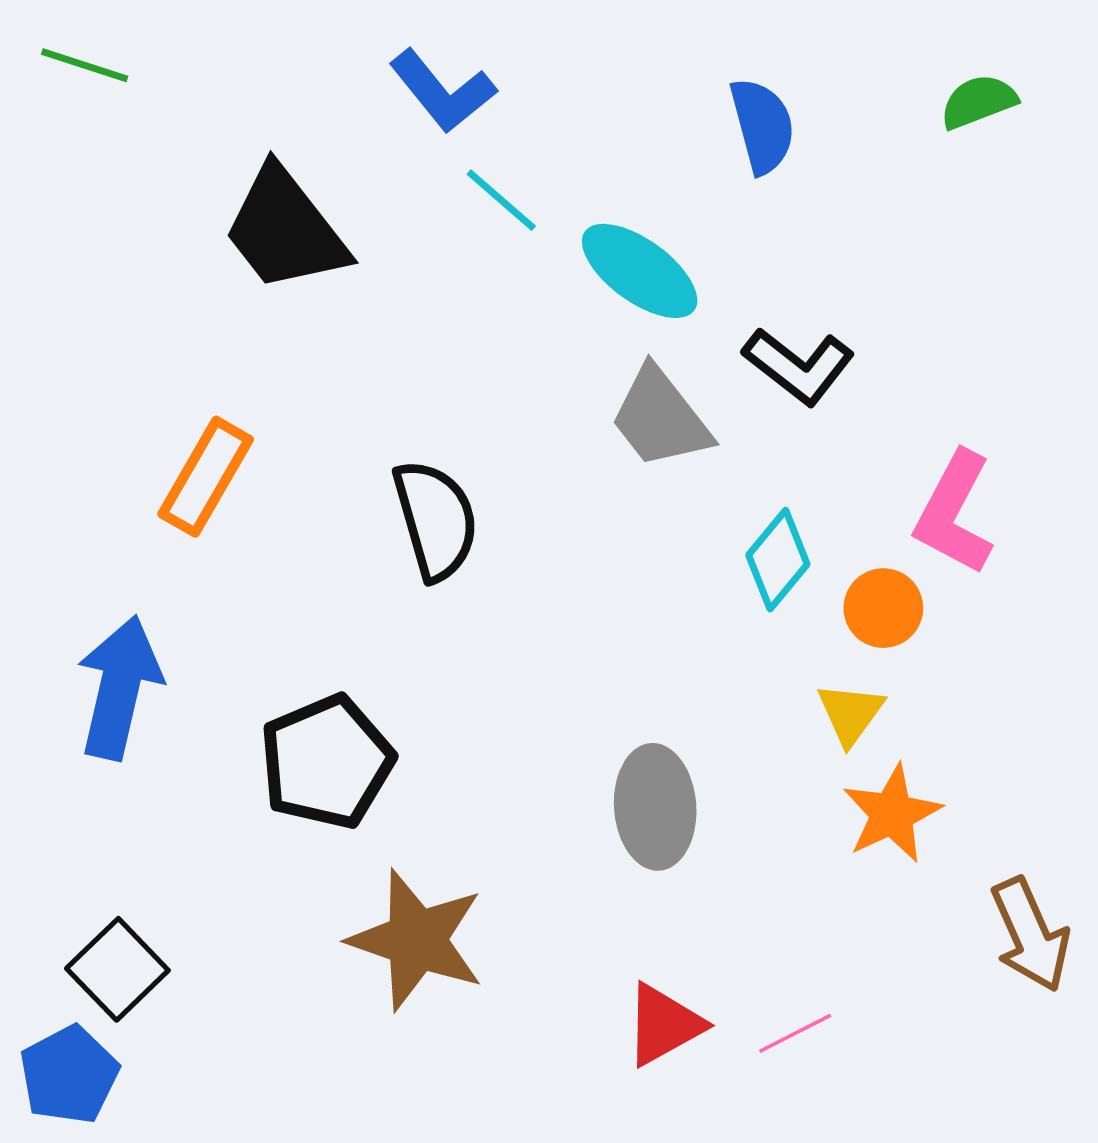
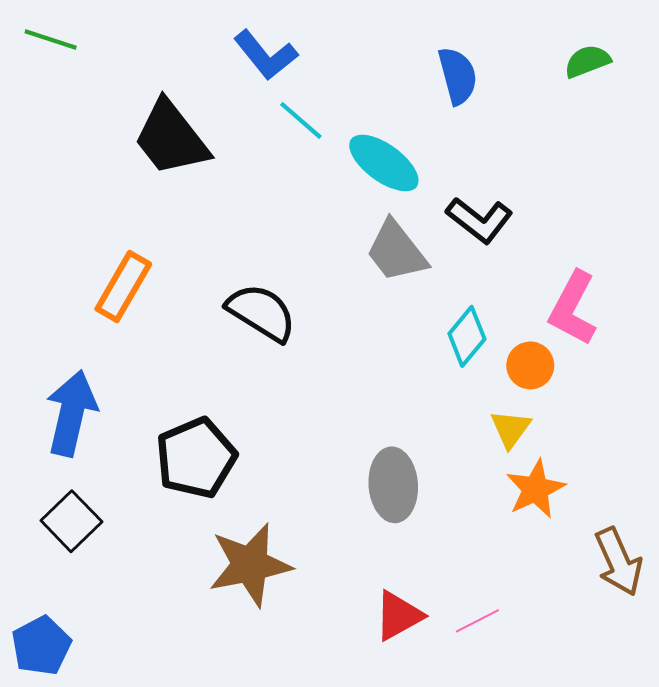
black semicircle: (436, 520) -> (261, 312), turned -42
brown star: (417, 940) -> (250, 565), turned -30
black square: (117, 969) -> (71, 521), moved

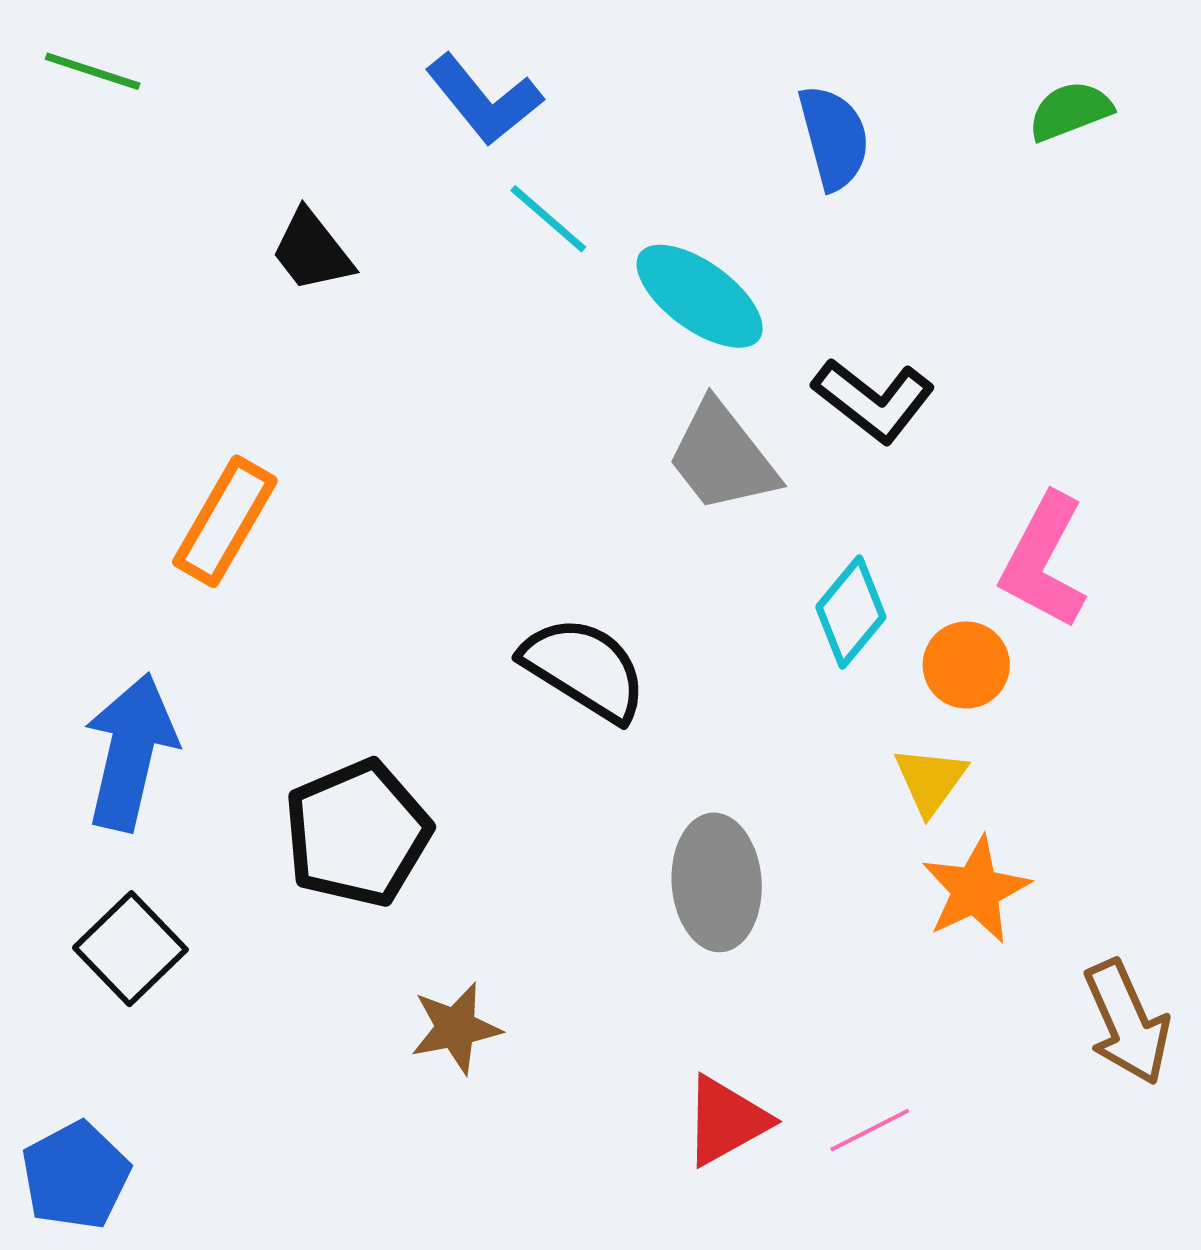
black trapezoid: (171, 138) -> (312, 251), size x0.6
black semicircle: (261, 312) -> (584, 669), moved
brown star: (250, 565) -> (456, 1028), size x0.6

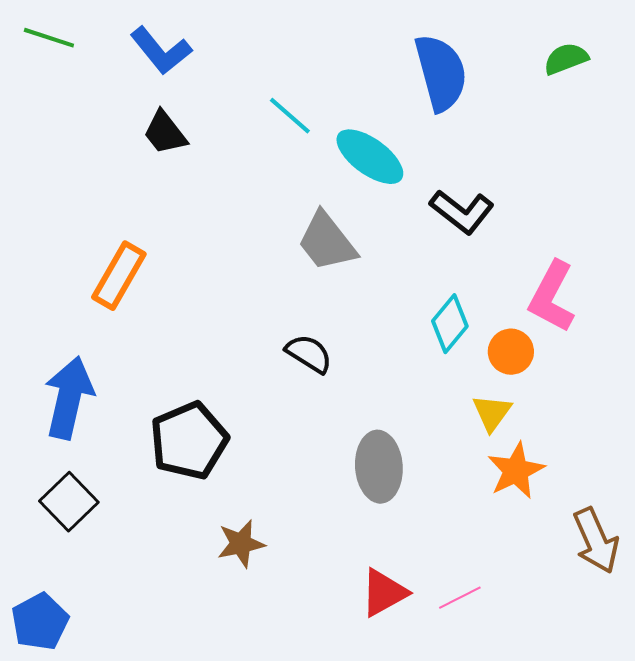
blue L-shape: (484, 100) -> (161, 51), moved
blue semicircle: (834, 137) -> (441, 73), size x1.4
gray trapezoid: (722, 457) -> (327, 242), moved
black semicircle: (584, 669) -> (309, 354), size x0.7

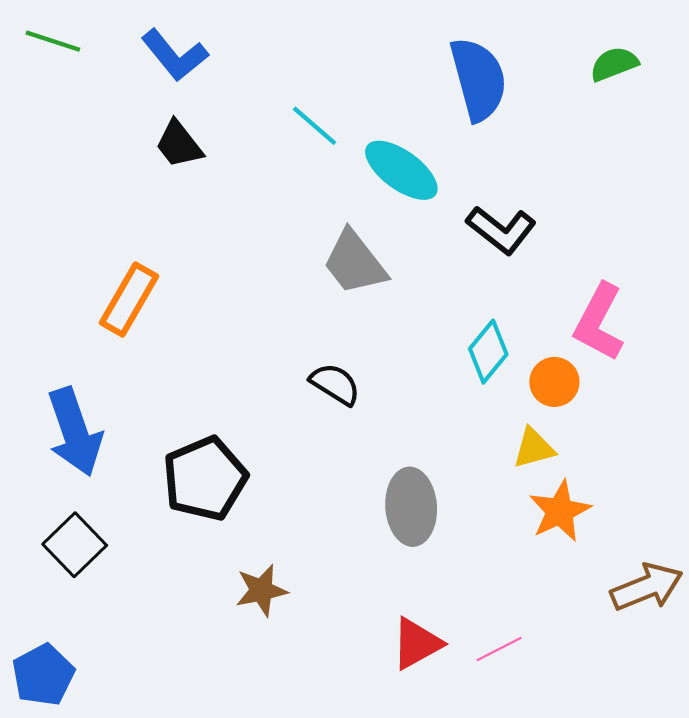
blue arrow: (69, 398) -> (75, 432), turned 148
yellow triangle: (492, 413) -> (534, 448), turned 39
brown arrow: (596, 541) -> (647, 587), turned -88

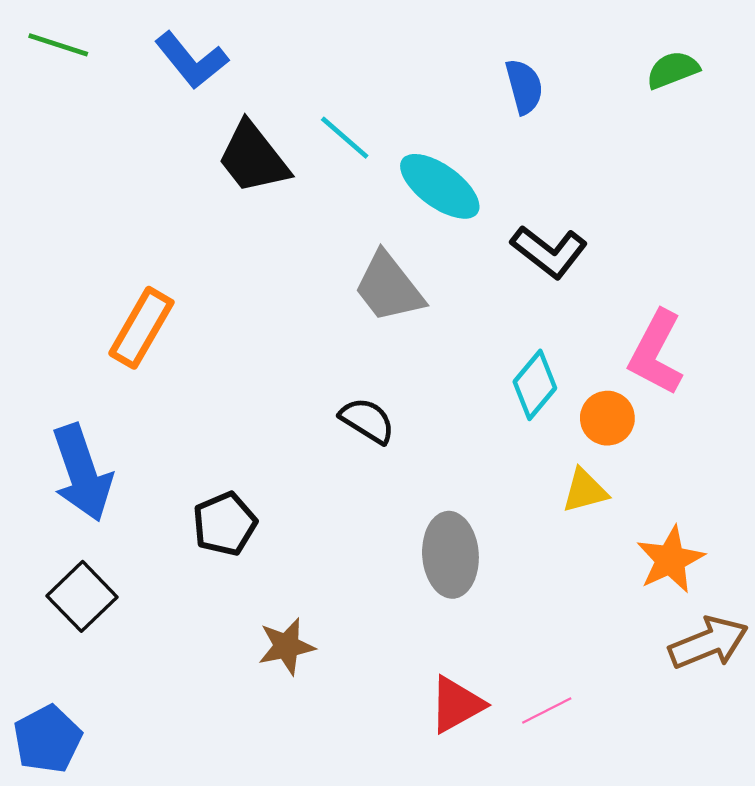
blue semicircle: (478, 79) -> (524, 87), size x0.6
black trapezoid: (179, 144) -> (253, 158), moved, size x1.4
black pentagon: (205, 479) -> (225, 524), size x0.7
orange star: (560, 511) -> (670, 560), moved

